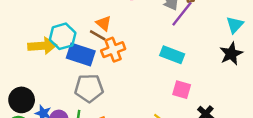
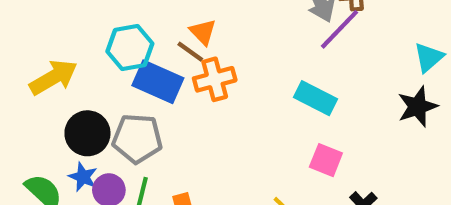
yellow arrow: (42, 46) -> (53, 77), moved, turned -32
gray pentagon: (89, 88) -> (137, 138), moved
black circle: (22, 100) -> (87, 133), moved

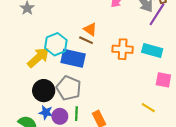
yellow arrow: (53, 77) -> (38, 57), moved
orange cross: (215, 79) -> (123, 49), moved, turned 30
gray pentagon: (137, 138) -> (69, 88), turned 30

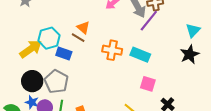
blue rectangle: (73, 58) -> (64, 53), size x0.7

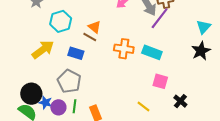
cyan hexagon: (49, 38) -> (61, 21), moved
black circle: (32, 81) -> (31, 94), moved

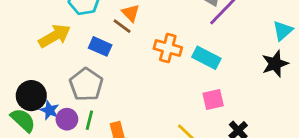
pink square: (160, 81) -> (213, 99), turned -35

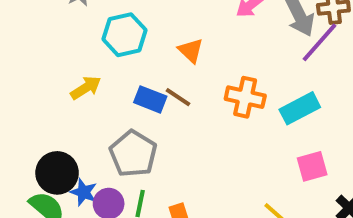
brown line: (122, 26) -> (178, 97), moved
yellow arrow: (55, 36) -> (86, 88), size x0.7
cyan rectangle: (206, 58) -> (300, 108), turned -52

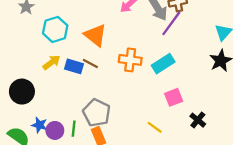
orange triangle: (191, 51) -> (95, 35), size x1.5
yellow arrow: (86, 88) -> (52, 62), moved
gray pentagon: (133, 154) -> (97, 113), moved
black circle: (57, 173) -> (22, 92), moved

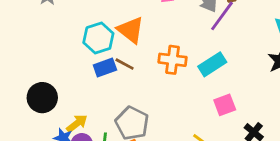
cyan hexagon: (55, 29) -> (98, 38), moved
yellow arrow: (52, 62) -> (77, 123), moved
blue rectangle: (74, 66) -> (105, 67), turned -36

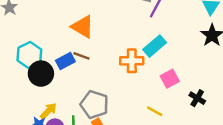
cyan hexagon: (98, 38) -> (29, 55), moved
orange cross: (173, 60) -> (132, 61), moved
black circle: (42, 98) -> (41, 74), moved

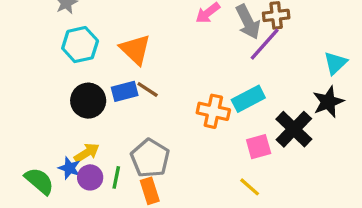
orange triangle: (83, 27) -> (135, 49), moved
cyan hexagon: (29, 55) -> (80, 45), moved
black cross: (197, 98) -> (294, 129), moved, size x1.6
yellow line: (155, 111) -> (250, 187), moved

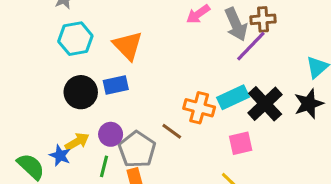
brown line: (148, 89) -> (172, 131), moved
black cross: (294, 129) -> (265, 104), moved
purple circle: (90, 177) -> (111, 134), moved

